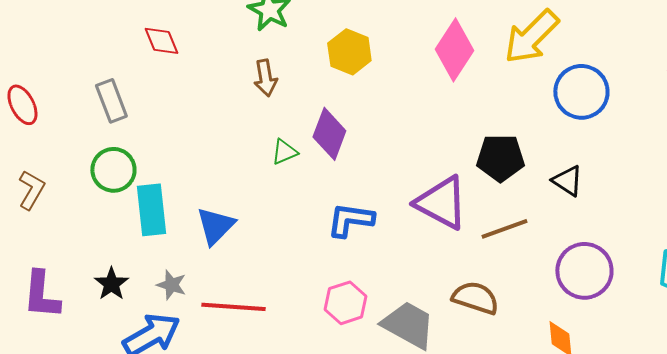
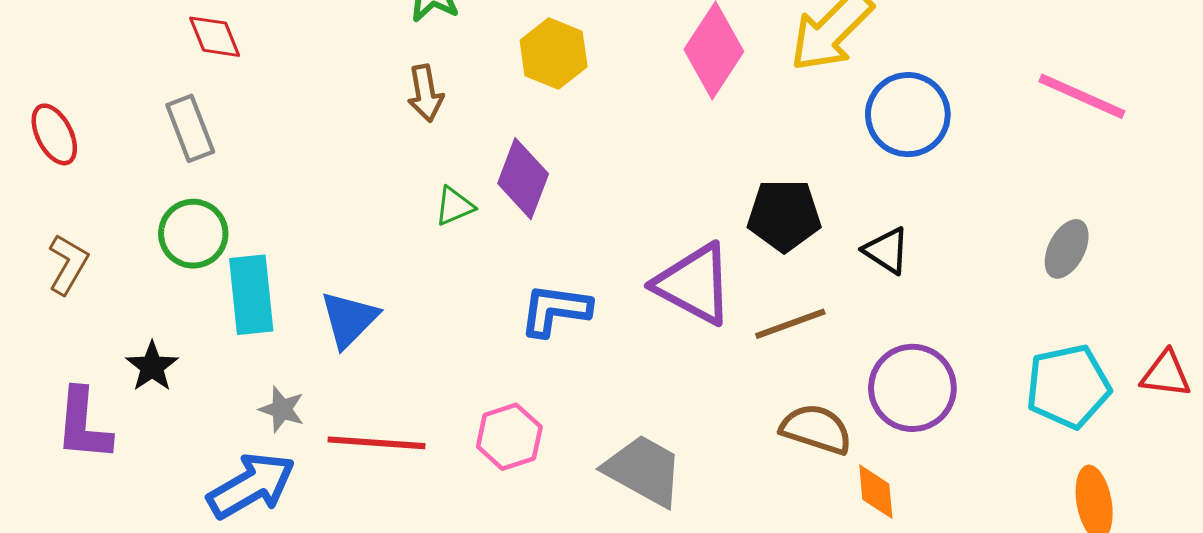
red diamond: (161, 41) -> (215, 37), moved
black star: (111, 284) -> (152, 367), moved
brown semicircle: (475, 298) -> (816, 429), moved
pink hexagon: (345, 303) -> (509, 437), moved

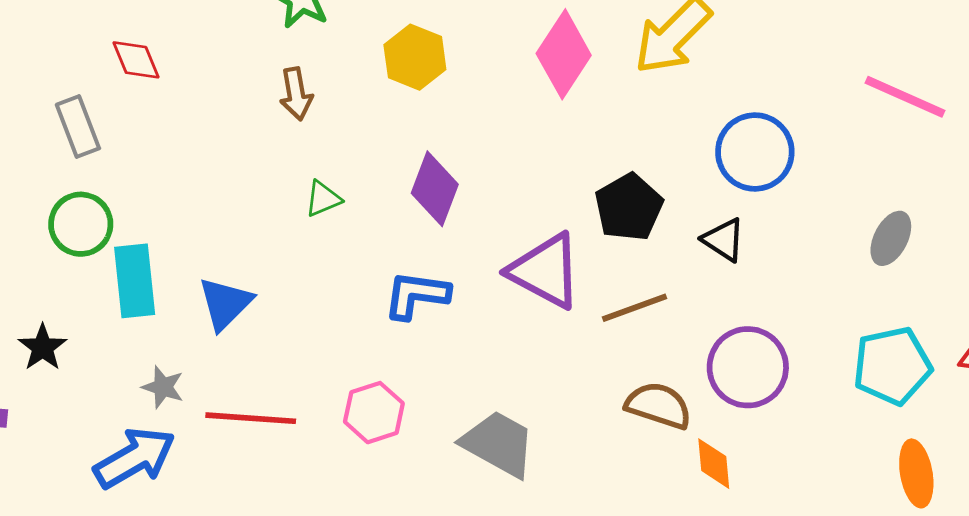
red diamond: (215, 37) -> (136, 60), moved
blue circle: (908, 115) -> (755, 152), moved
purple diamond: (523, 179) -> (435, 189), moved
black pentagon: (784, 215) -> (629, 207), turned -30

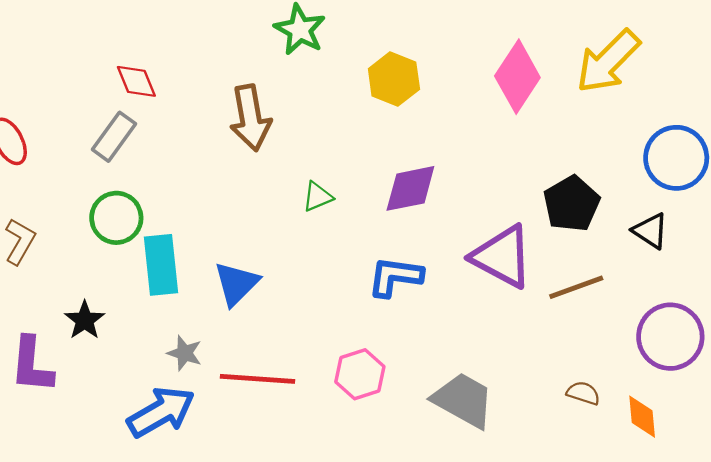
red diamond: (136, 60) -> (136, 81), moved
brown arrow: (296, 94) -> (250, 118), moved, size x1.5
gray rectangle: (78, 126) -> (114, 137), turned 57
purple diamond: (435, 189) -> (410, 188), turned 58
brown semicircle: (659, 405) -> (583, 393), moved, size x0.6

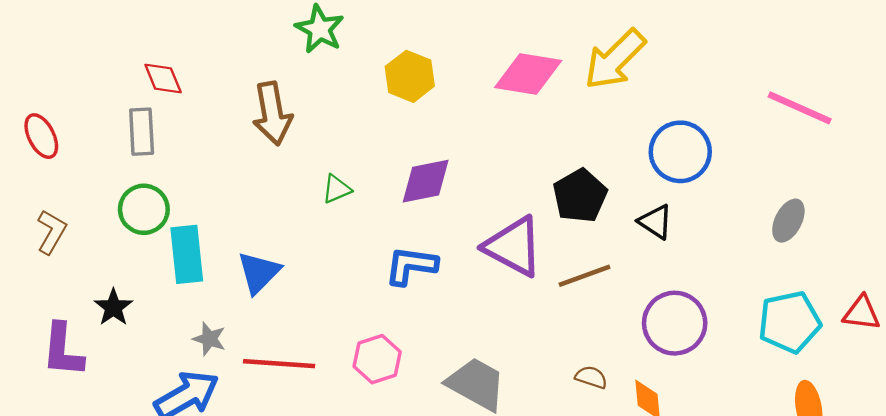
pink diamond: (517, 77) -> (528, 74), turned 66
gray rectangle: (114, 137) -> (142, 132), turned -39

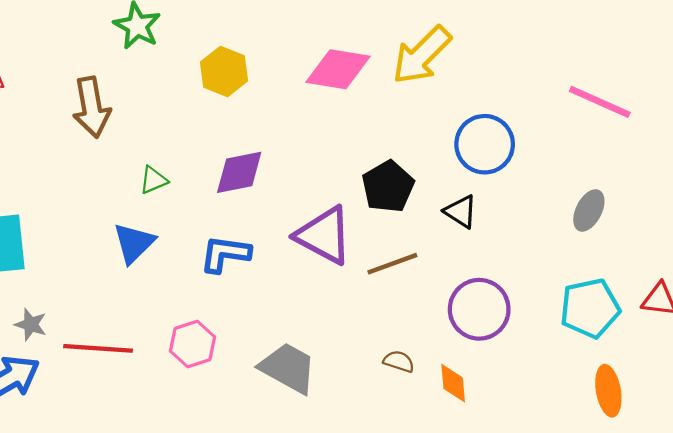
blue triangle: (259, 272) -> (134, 243), moved

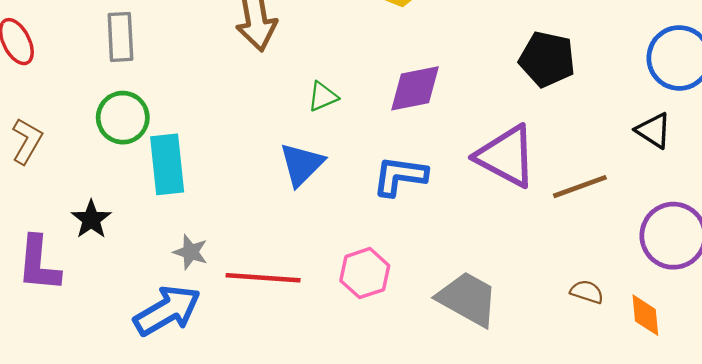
black pentagon: (388, 187) -> (547, 59), moved, turned -30

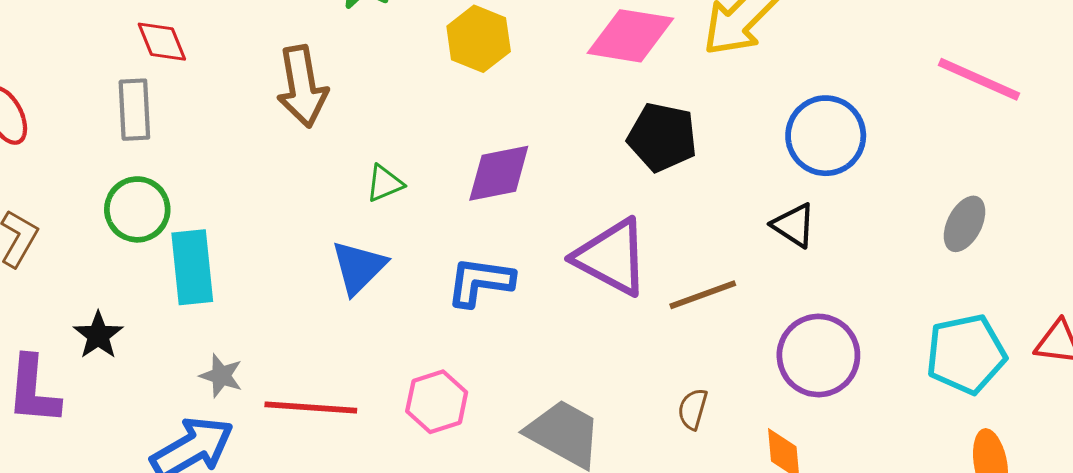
brown semicircle: (587, 292) -> (693, 409), moved, turned -92

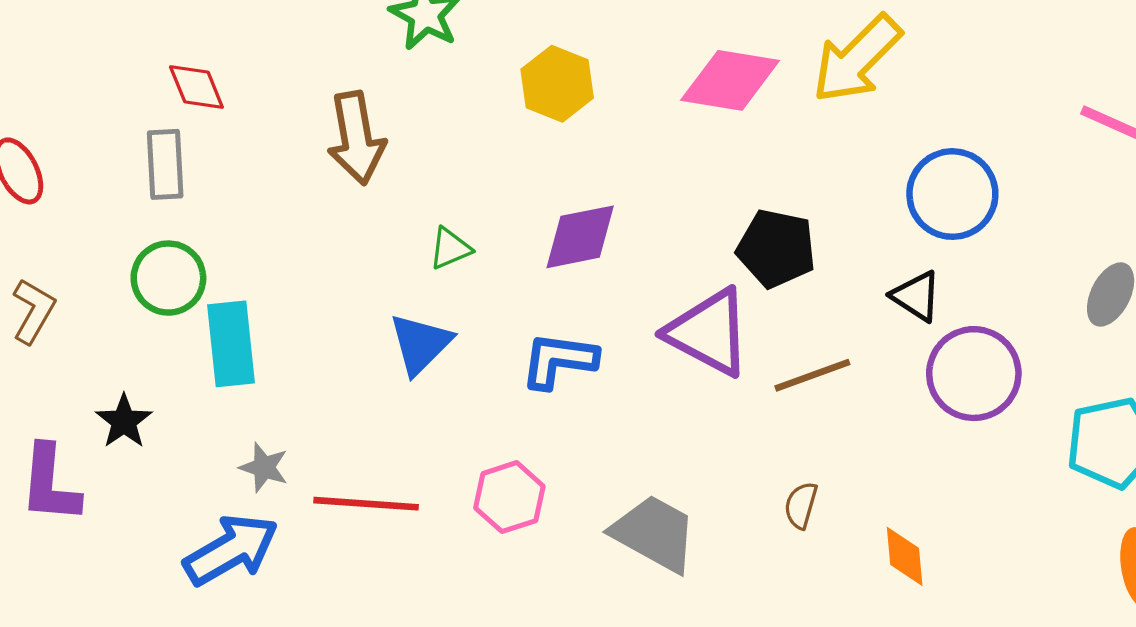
black pentagon: (662, 137) -> (776, 248), moved
purple circle: (818, 355) -> (974, 374), moved

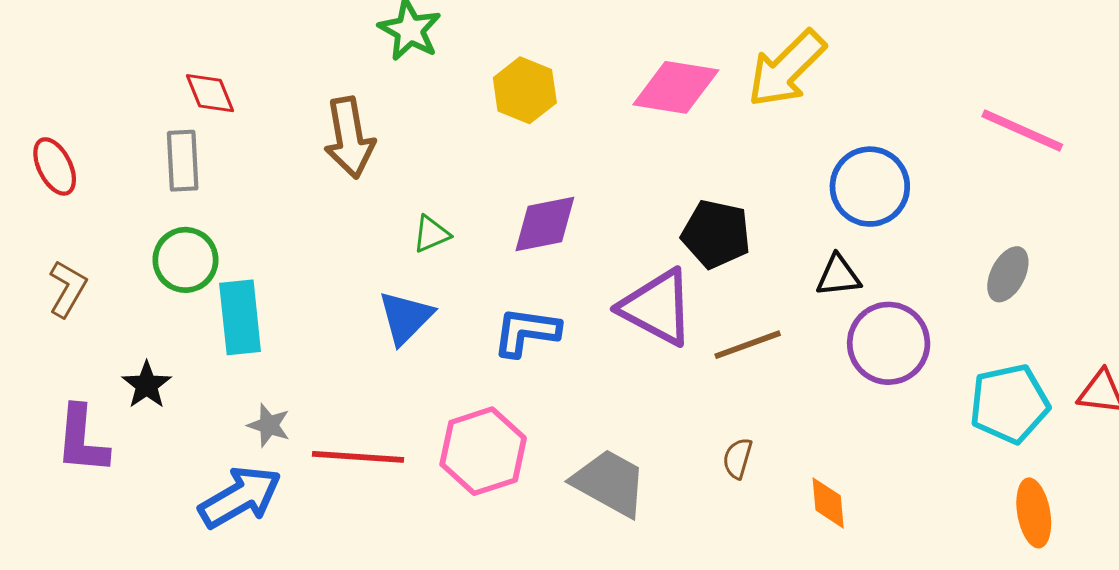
black triangle: (916, 296) -> (838, 276), turned -39
pink hexagon: (509, 497) -> (483, 451), size x1.4

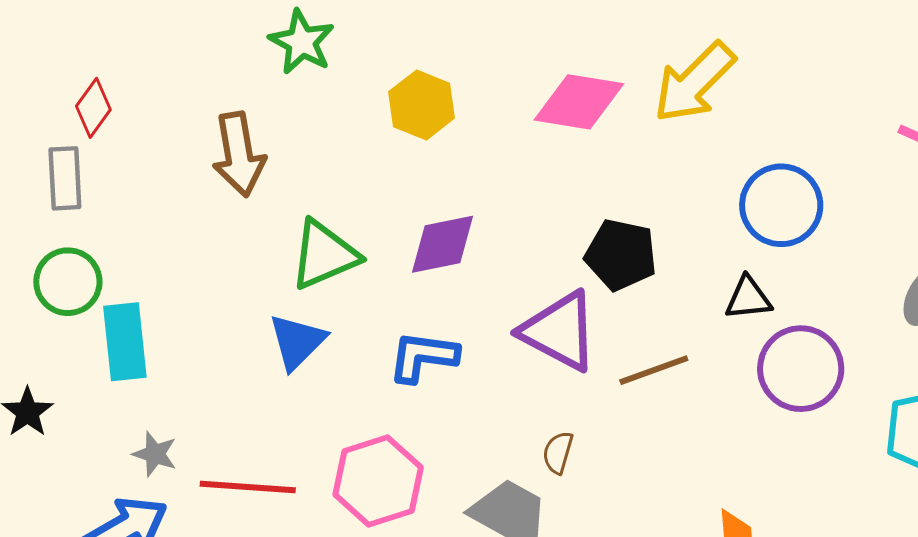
red diamond: (210, 93) -> (93, 108), turned 58
green triangle: (431, 234) -> (324, 255), size x1.8
brown semicircle: (738, 458) -> (558, 453), moved

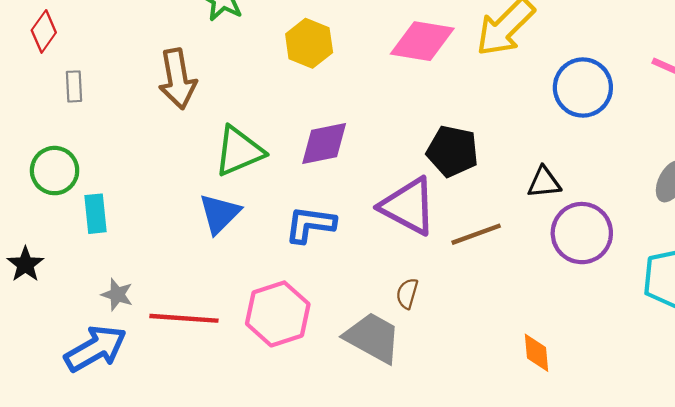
red diamond: (93, 108) -> (44, 31), moved
gray rectangle: (65, 178) -> (74, 86), moved, size x0.7
blue circle: (781, 205) -> (583, 88), moved
cyan rectangle: (125, 342) -> (96, 214), size x0.7

